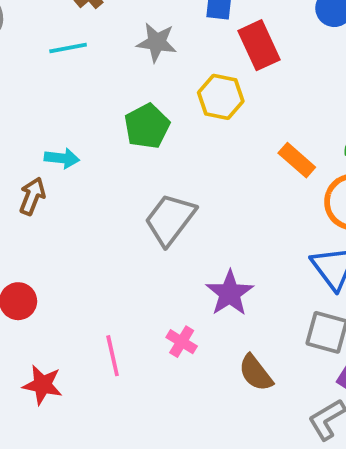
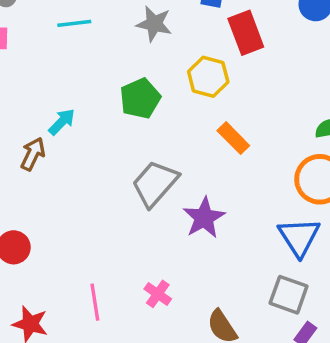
cyan arrow: (62, 158) -> (62, 122), turned -56
orange rectangle: (297, 160) -> (233, 138), moved
purple star: (230, 293) -> (204, 218), moved

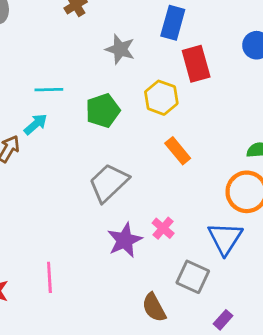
cyan line: (74, 23) -> (49, 90), moved
purple star: (204, 218) -> (125, 240), moved
pink cross: (158, 294) -> (163, 228), moved
gray square: (289, 295) -> (193, 277), moved

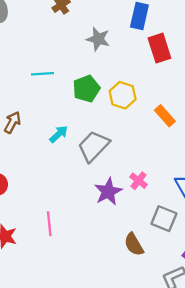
yellow hexagon: (161, 98) -> (123, 95), moved
cyan arrow: (36, 124) -> (59, 134), moved
orange rectangle: (178, 151) -> (165, 116), moved

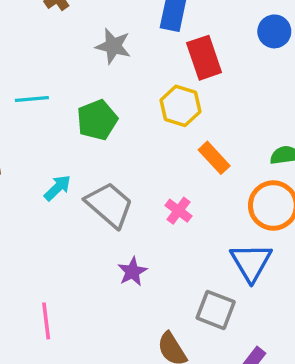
yellow hexagon: (123, 95) -> (180, 106), moved
gray trapezoid: (93, 146) -> (109, 205), turned 88
pink cross: (138, 181) -> (178, 211), moved
purple star: (108, 192) -> (132, 272), size x0.7

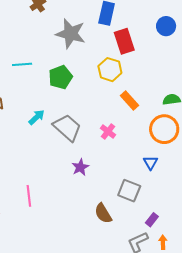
gray star: (113, 46) -> (71, 34), size x1.4
blue triangle: (251, 262) -> (151, 163), size x0.6

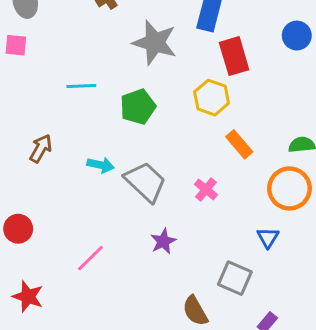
cyan arrow: (37, 117) -> (101, 165), turned 54
pink line: (29, 196) -> (90, 258), moved, turned 50

